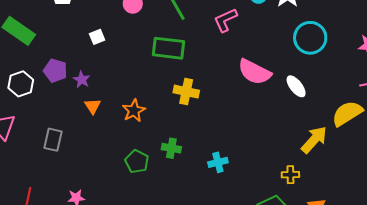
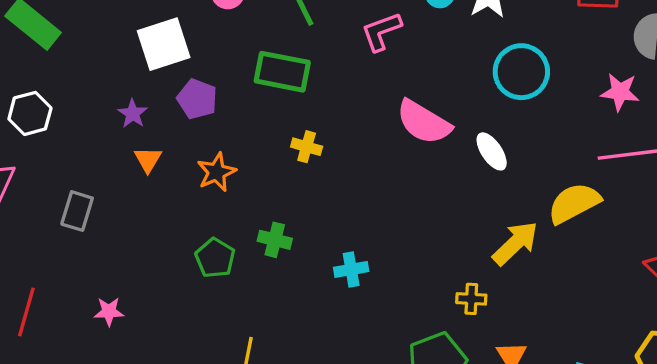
white square: (97, 37) -> (164, 44), size x2.0
purple pentagon: (55, 71) -> (197, 99), moved
yellow cross: (186, 92) -> (307, 147), size x0.7

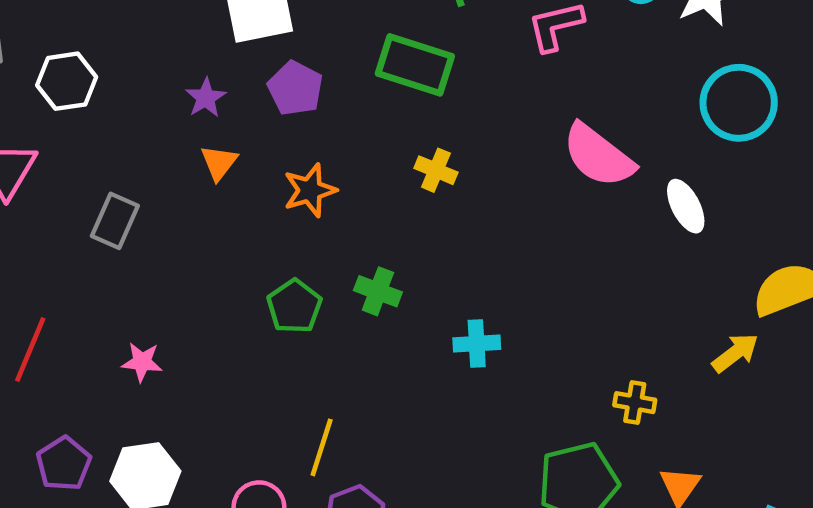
yellow arrow: (515, 243) -> (735, 353), moved, size x0.7

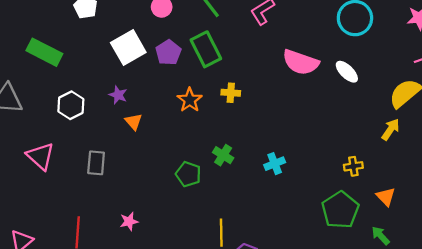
green rectangle: (415, 65) -> (206, 49), turned 64
white hexagon: (67, 81) -> (71, 105), moved
purple pentagon: (295, 88) -> (168, 52), moved, turned 30
orange star: (310, 190) -> (190, 100), moved
green cross: (378, 291) -> (223, 155), turned 30

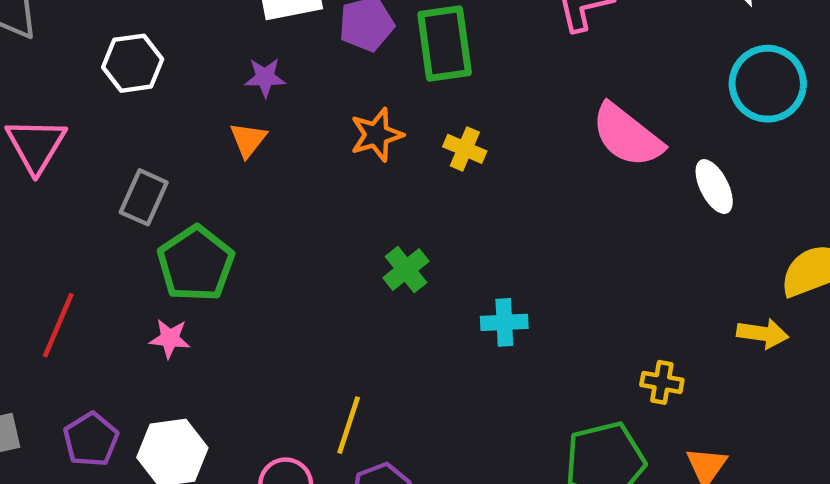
purple star: (118, 95) -> (265, 77), moved, turned 30
yellow arrow: (391, 129) -> (763, 334), turned 45
green pentagon: (188, 174) -> (196, 264), moved, size x1.4

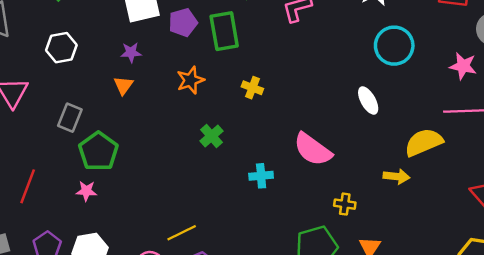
pink semicircle: (627, 135) -> (313, 149), moved
yellow cross: (465, 149) -> (252, 88), moved
green cross: (406, 269) -> (212, 136), moved
yellow line: (349, 425) -> (182, 233), turned 48

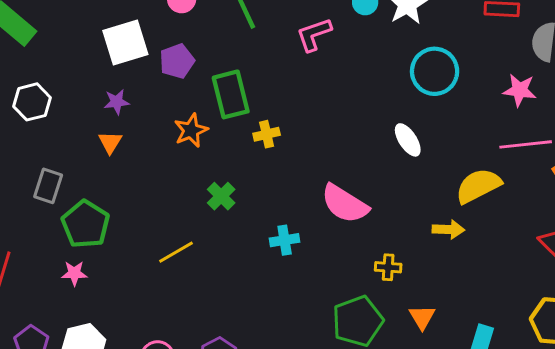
green rectangle: (224, 31) -> (231, 94), moved
yellow cross: (252, 88) -> (267, 134), turned -30
yellow line: (182, 233) -> (176, 252), moved

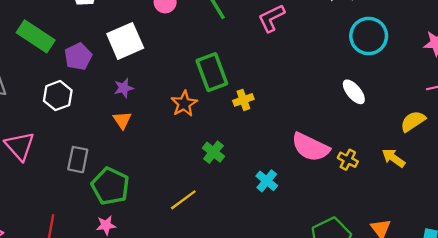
purple pentagon: (177, 61) -> (78, 57), moved
yellow semicircle: (478, 186) -> (413, 121), size x0.7
yellow arrow: (448, 229) -> (393, 158), turned -140
cyan cross: (285, 240) -> (267, 181), turned -35
yellow cross: (388, 267) -> (348, 160), moved, turned 30

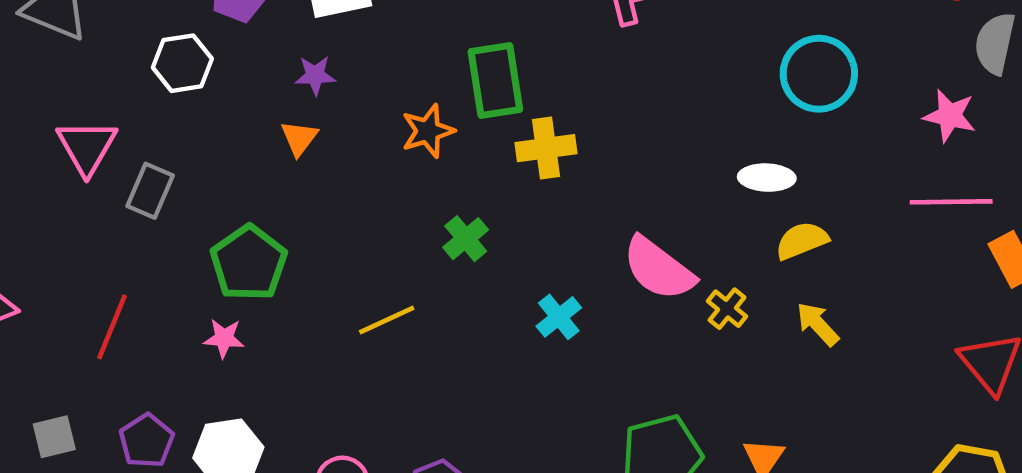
white ellipse: (354, 92) -> (767, 178), turned -60
yellow cross: (243, 100) -> (546, 148), size x1.4
yellow semicircle: (413, 121) -> (802, 241), moved
gray rectangle: (78, 160) -> (150, 191), moved

